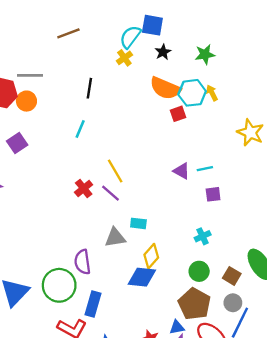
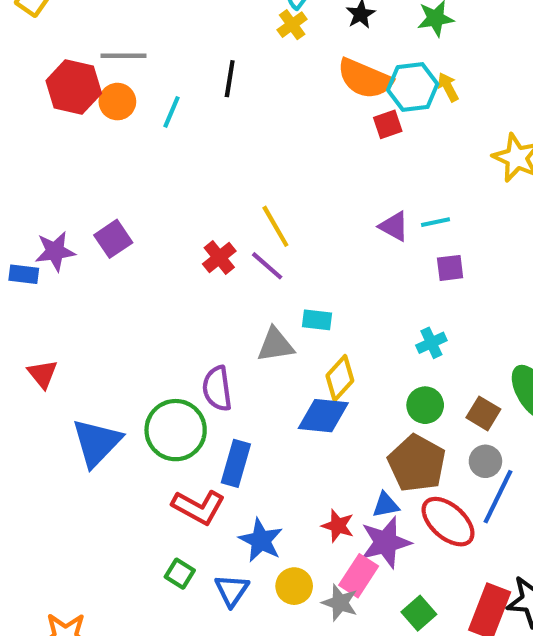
cyan line: (80, 129) -> (171, 112), moved
purple square: (17, 143) -> (113, 239), moved

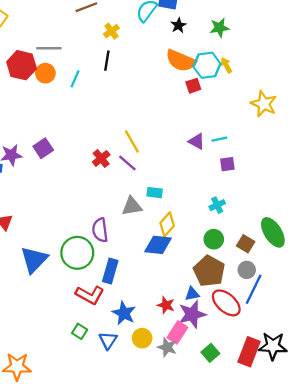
yellow cross: (292, 25) -> (111, 31), moved

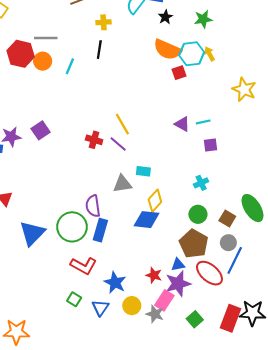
yellow cross: (111, 31) -> (103, 22), turned 32
red cross: (101, 158) -> (94, 140), turned -35
blue rectangle: (110, 271) -> (100, 230), moved

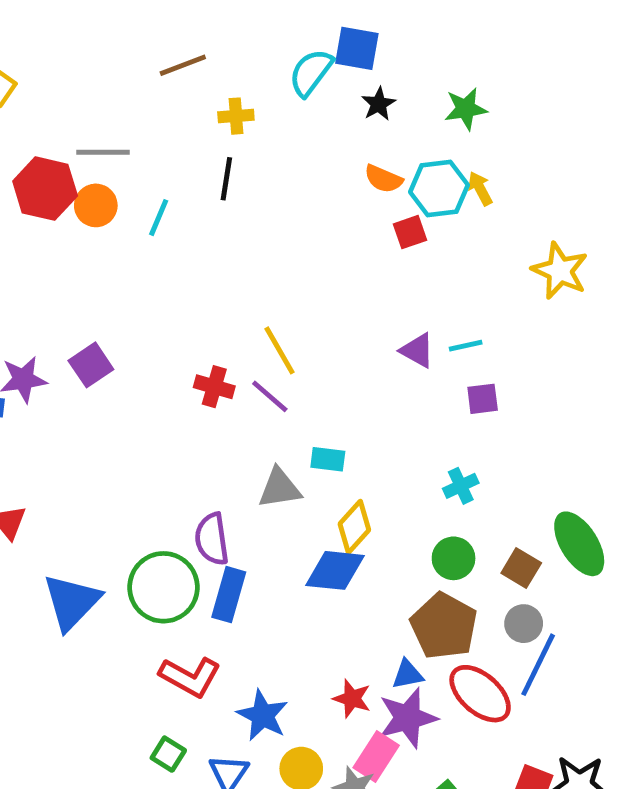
orange semicircle: (167, 50) -> (383, 179), size x0.6

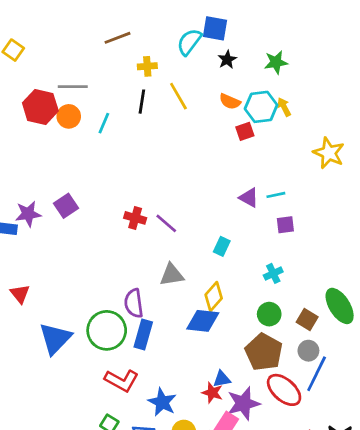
yellow line: (279, 350) -> (178, 96), moved
cyan rectangle: (328, 459) -> (222, 246), moved, turned -72
blue triangle: (408, 674) -> (222, 379), moved

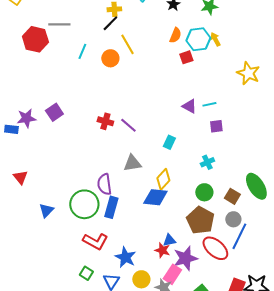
yellow line: (178, 96) -> (127, 44), moved
black line: (142, 102) -> (110, 23), moved, turned 36
orange semicircle: (230, 102) -> (175, 35), turned -91
orange circle: (69, 116) -> (110, 58), moved
blue triangle: (55, 338) -> (46, 210), size x0.6

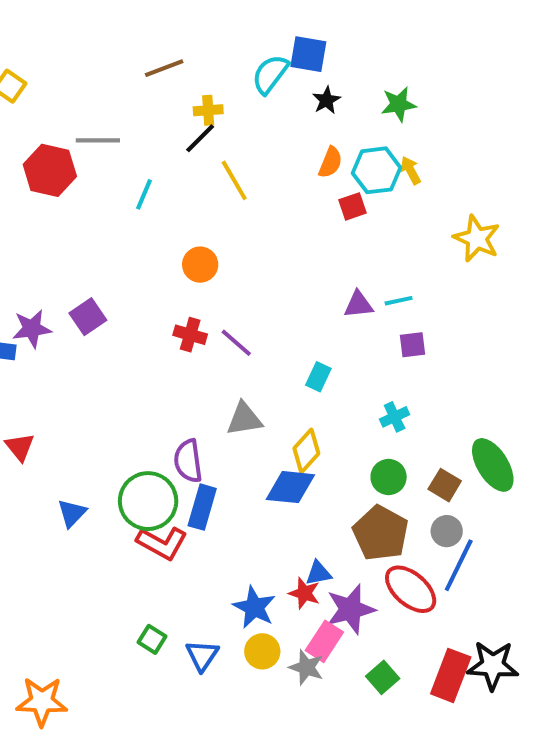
orange circle: (110, 58) -> (200, 265), moved
purple triangle: (189, 106) -> (358, 305), turned -35
red L-shape: (95, 241) -> (162, 543), moved
blue star: (125, 257) -> (254, 607), moved

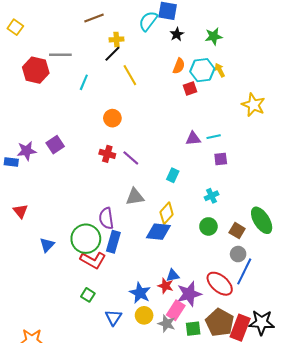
brown pentagon: (381, 533) -> (220, 323), moved
green square: (152, 639) -> (88, 295), moved
green square: (383, 677) -> (193, 329), moved, turned 35

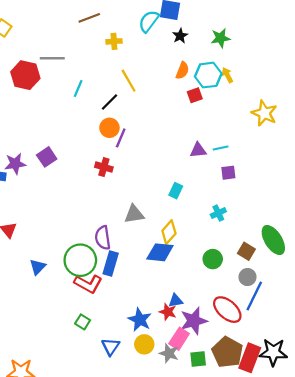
black line: (112, 54) -> (109, 102), moved
purple line: (131, 158) -> (121, 138), moved, turned 72
green circle: (208, 226) -> (213, 259), moved

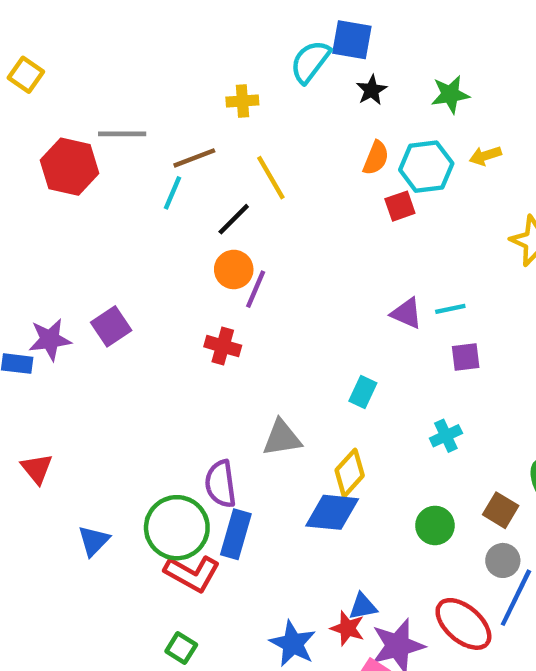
brown line: (89, 18) -> (194, 158), moved
yellow arrow: (227, 75) -> (485, 156), moved, turned -80
purple triangle: (198, 150) -> (407, 313), turned 30

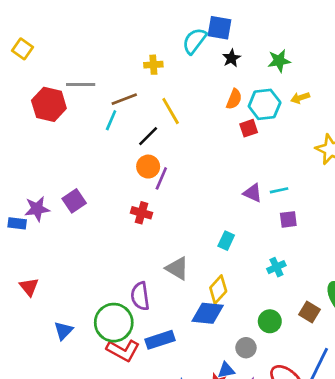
gray triangle: (282, 438) -> (177, 268), turned 40
blue rectangle: (236, 534) -> (160, 340), moved, turned 56
gray circle: (503, 560) -> (246, 348), moved

